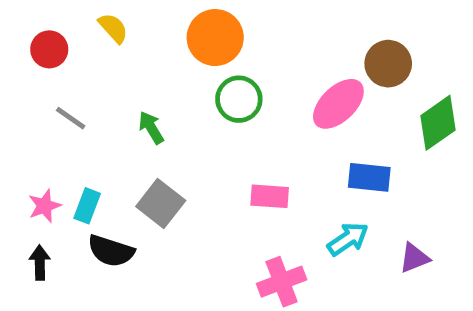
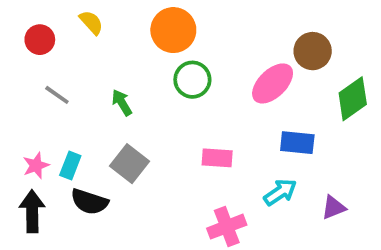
black arrow: (40, 263) -> (32, 211), size x1.5

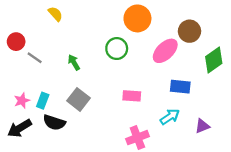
orange circle: (173, 30) -> (137, 18), moved
red circle: (40, 40) -> (16, 42), moved
black arrow: (32, 211) -> (20, 128), turned -120

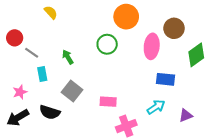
pink ellipse: (165, 51) -> (152, 46), turned -40
pink rectangle: (132, 96) -> (108, 102), moved
cyan rectangle: (43, 101) -> (42, 74), moved, turned -32

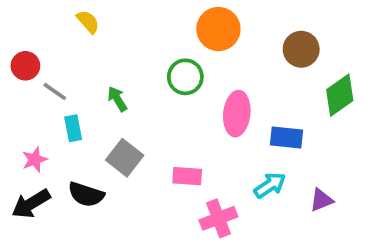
pink ellipse: (152, 46) -> (237, 114), moved

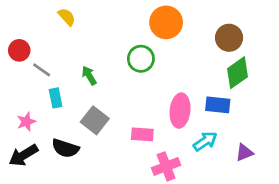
green diamond: (340, 95) -> (237, 73), moved
pink ellipse: (237, 114) -> (180, 111), moved

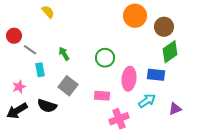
orange circle: (166, 22) -> (135, 16), moved
green circle: (141, 59) -> (105, 58), moved

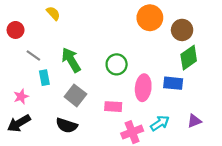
red circle: (14, 36) -> (16, 30), moved
green arrow: (64, 54) -> (71, 60), size x1.6
cyan arrow: (147, 101) -> (160, 123), moved
black semicircle: (47, 106) -> (67, 125), moved

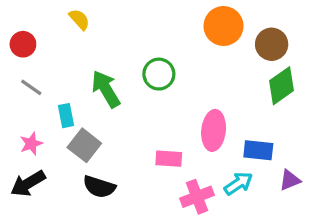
gray line: (33, 55) -> (31, 87), moved
green circle: (117, 64) -> (159, 74), moved
blue rectangle: (173, 83) -> (258, 150), moved
gray square: (75, 95) -> (84, 145), moved

